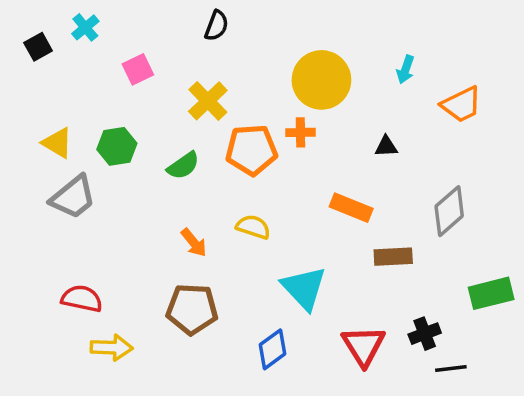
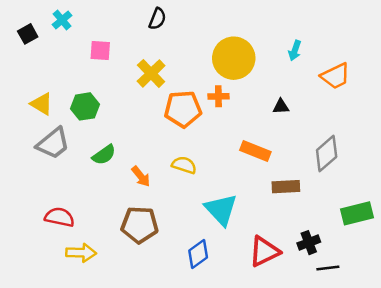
pink square: (138, 69) -> (100, 51), turned 30
green semicircle: (183, 166) -> (104, 155), moved
red triangle: (363, 346) -> (264, 251), turned 36

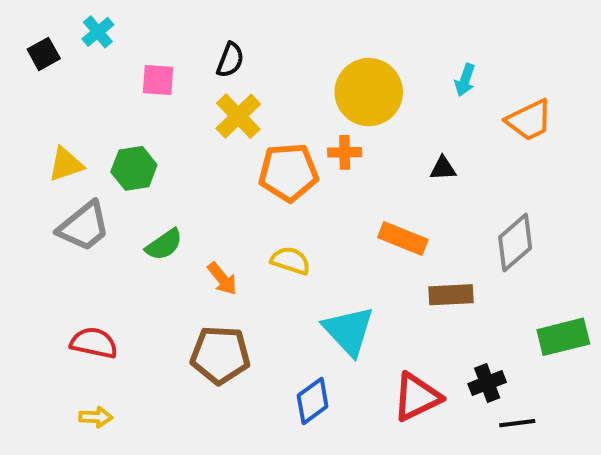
black semicircle: (157, 19) -> (230, 60), moved
yellow triangle: (42, 104) -> (66, 164), turned -50
yellow arrow: (81, 253) -> (96, 417), moved, size x0.7

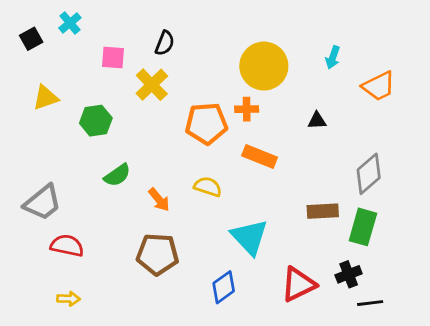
yellow cross: (238, 116) -> (152, 85), moved
yellow triangle: (66, 164) -> (46, 98), moved
gray trapezoid: (84, 226) -> (43, 203), moved
orange rectangle: (403, 239) -> (260, 157), moved
green rectangle: (563, 337) -> (363, 227), moved, turned -60

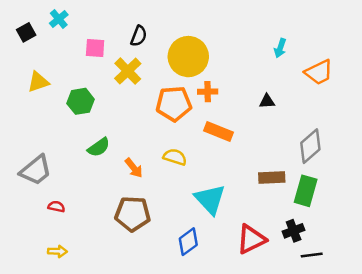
yellow circle: (264, 66) -> (188, 57), moved
red semicircle: (67, 246) -> (56, 207), size x0.6

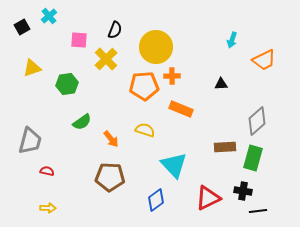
gray trapezoid: (36, 170) -> (30, 141), turned -36
black cross: (294, 231) -> (243, 191), turned 30

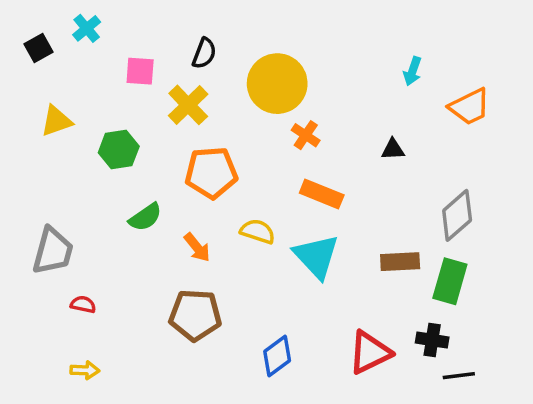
orange cross: (172, 76) -> (306, 135), turned 35
orange pentagon: (144, 86) -> (211, 173), moved
cyan triangle: (174, 165) -> (316, 256), moved

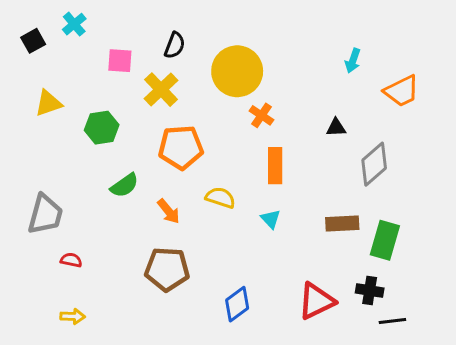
orange rectangle: (322, 194) -> (275, 166), turned 68
gray diamond: (457, 215) -> (374, 164), moved
cyan triangle: (316, 256) -> (271, 219), size x0.5

